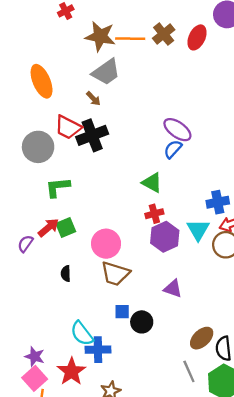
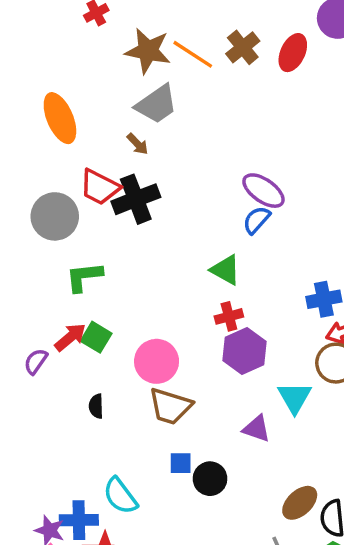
orange line: (130, 39) -> (193, 54), turned 32
green square: (66, 228) -> (96, 337), turned -36
cyan triangle: (198, 230) -> (295, 398), moved
blue cross: (98, 350) -> (79, 520), moved

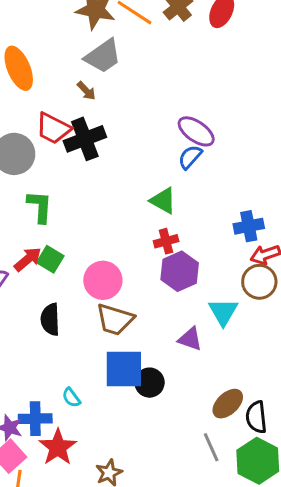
green L-shape: (84, 277) -> (40, 207), turned 100
black semicircle: (96, 406) -> (50, 319), size x1.5
blue square: (181, 463) -> (124, 369), size x2.0
cyan semicircle: (120, 496) -> (71, 398), size x0.6

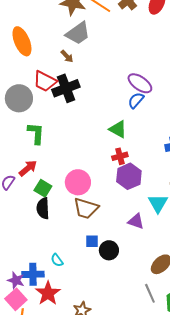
green square: (50, 259) -> (43, 188), moved
blue square: (124, 369) -> (92, 241), size x0.5

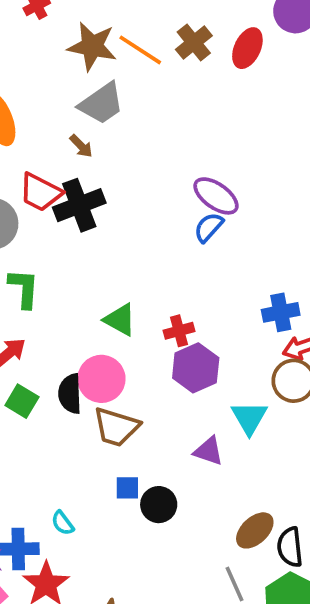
green triangle: (118, 129) -> (120, 320), moved
green square: (43, 188) -> (22, 401), moved
black semicircle: (43, 208) -> (70, 394), moved

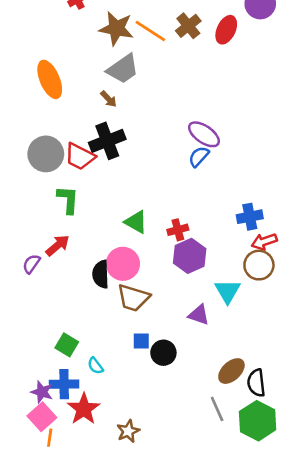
red trapezoid: (40, 192) -> (80, 157), moved
green square: (22, 401) -> (67, 345), moved

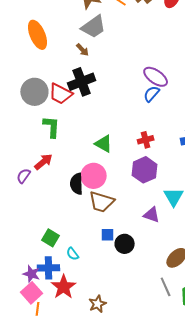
red cross: (178, 230) -> (146, 140), moved

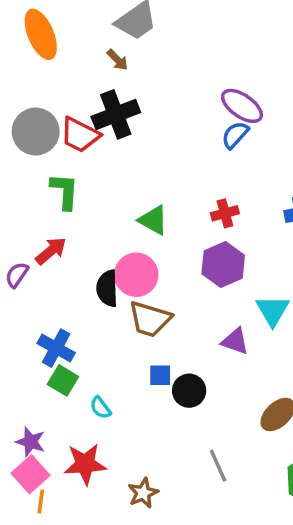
blue cross: (48, 268) -> (56, 348), moved, turned 30
red star: (64, 287) -> (85, 464), turned 30
gray line: (166, 287) -> (218, 466), moved

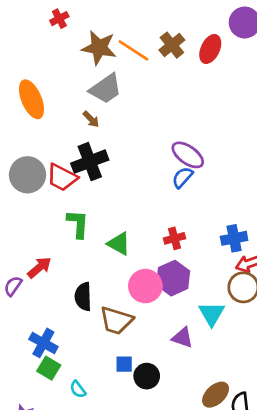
green L-shape: (65, 191) -> (78, 224), moved
pink circle: (136, 275) -> (145, 286), moved

